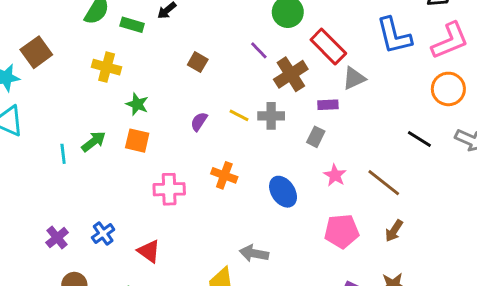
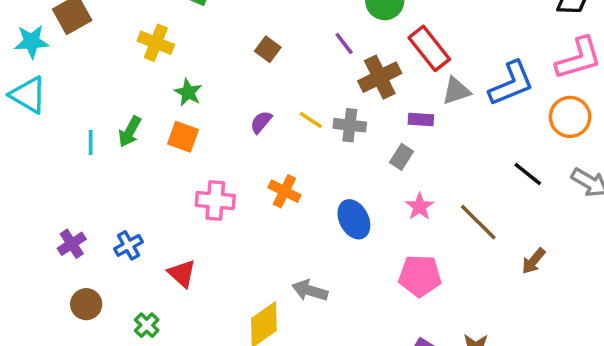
blue L-shape: (394, 36) -> (511, 83), moved, turned -105
green arrow: (94, 141) -> (130, 132), turned 150
brown arrow: (394, 231) -> (533, 261), moved

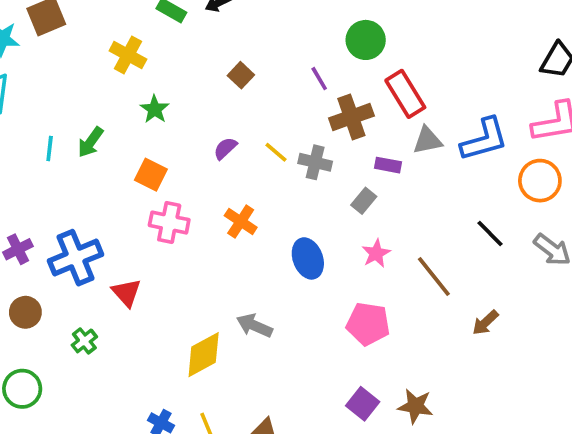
orange square: (183, 137) -> (151, 175), moved
blue cross: (128, 245) -> (76, 258), size x1.8

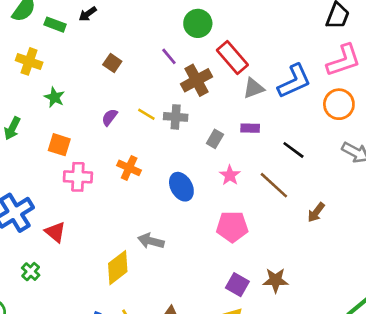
purple rectangle: (388, 165) -> (250, 128), moved
black line: (490, 233) -> (293, 150), moved

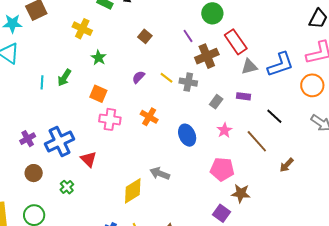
brown star: (276, 280) -> (241, 193), moved

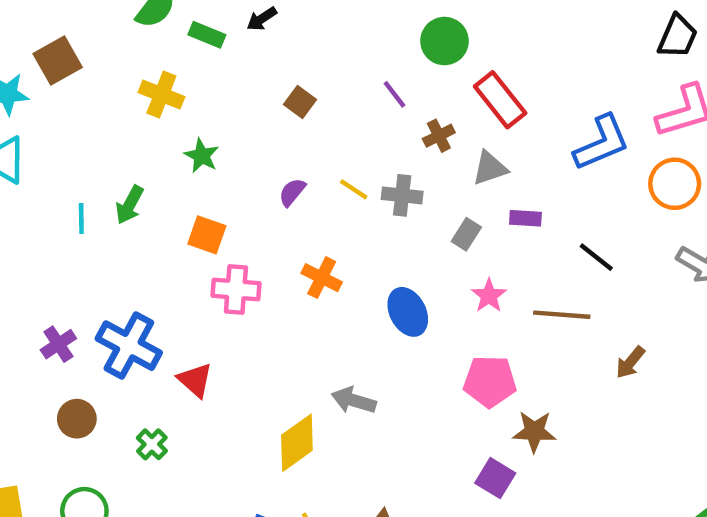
brown cross: (207, 56) -> (439, 136), size x0.6
gray triangle: (249, 67) -> (490, 168), moved
brown line: (257, 141) -> (562, 315), turned -40
blue cross: (60, 142) -> (129, 346), turned -32

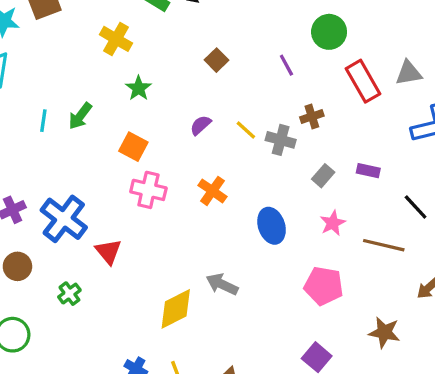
brown cross: (439, 136) -> (312, 117), moved
gray triangle: (490, 168) -> (409, 73), moved
brown star: (534, 432) -> (384, 332), moved

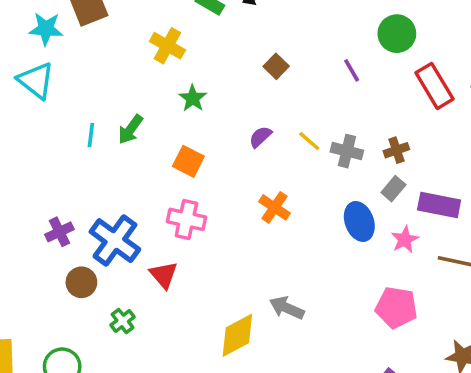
brown cross: (312, 117) -> (396, 150), moved
purple rectangle: (368, 171) -> (439, 205), moved, size x1.6
pink cross: (148, 190) -> (186, 219), moved
blue ellipse: (272, 226) -> (359, 221), moved
brown circle: (17, 266) -> (81, 282), moved

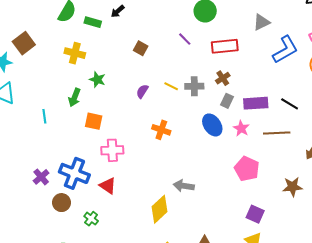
red rectangle: (434, 86) -> (225, 46), moved, turned -50
green arrow: (131, 129) -> (75, 97), moved
orange square: (188, 161) -> (94, 121), moved
pink pentagon: (396, 307) -> (247, 169), turned 30

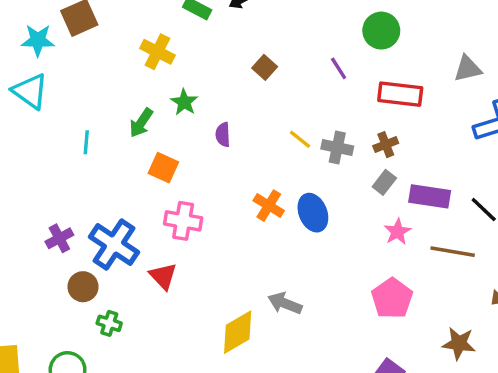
purple semicircle: (142, 91) -> (223, 135), moved, turned -48
blue ellipse: (212, 125) -> (313, 213), moved
green cross: (91, 219) -> (109, 323), moved, turned -32

